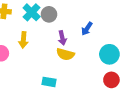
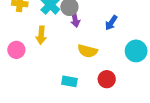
purple arrow: (62, 38) -> (75, 19), moved
red circle: (111, 80) -> (107, 79), moved

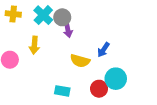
blue arrow: (111, 23) -> (103, 50), moved
cyan circle: (136, 51) -> (116, 79), moved

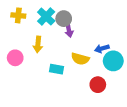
blue arrow: (103, 50) -> (102, 49), turned 40
cyan circle: (116, 79) -> (113, 61), moved
cyan rectangle: (62, 91) -> (56, 69), moved

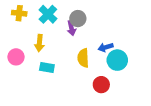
gray circle: (64, 19) -> (78, 19), moved
yellow semicircle: (80, 59) -> (83, 58), turned 72
cyan rectangle: (56, 69) -> (47, 68), moved

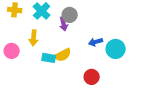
yellow semicircle: (83, 58) -> (63, 55), moved, turned -114
cyan circle: (117, 60) -> (116, 49), moved
cyan rectangle: (47, 68) -> (49, 58), moved

